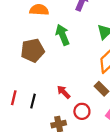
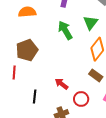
green arrow: (63, 35) -> (65, 30), moved
red line: (14, 98) -> (14, 73), moved

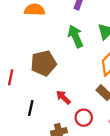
brown pentagon: (27, 50) -> (44, 63), moved

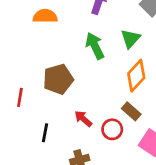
red circle: (84, 118) -> (112, 129), moved

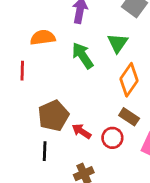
orange semicircle: (45, 16) -> (43, 38), moved
brown pentagon: (58, 79) -> (53, 116), moved
red line: (20, 97) -> (22, 71), moved

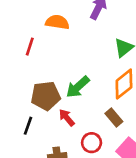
green arrow: (83, 56) -> (78, 87), moved, turned -115
red circle: (112, 138) -> (92, 143), moved

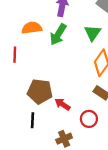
green arrow: (78, 87) -> (58, 34), moved
brown pentagon: (46, 96) -> (40, 91), turned 30

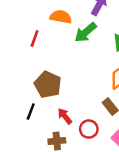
red arrow: (63, 104) -> (65, 116), moved

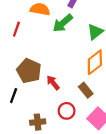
red arrow: (65, 116) -> (53, 83), moved

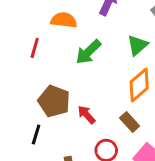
green arrow: (63, 23) -> (88, 52), moved

